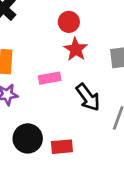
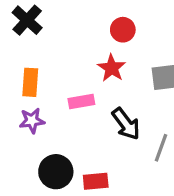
red circle: (69, 22) -> (123, 30), moved

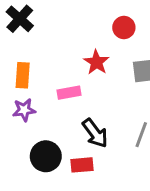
red circle: (123, 30) -> (124, 27), moved
black arrow: (126, 124) -> (95, 133), moved

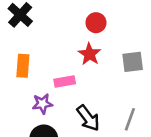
red circle: (124, 27) -> (96, 23), moved
purple star: (24, 110) -> (42, 104), moved

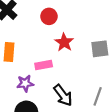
red circle: (96, 23) -> (49, 16), moved

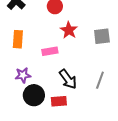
purple star: (25, 83) -> (23, 75), moved

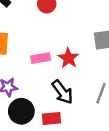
red star: (69, 30) -> (68, 58), moved

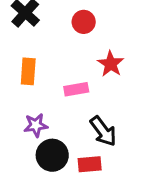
red star: (68, 58) -> (111, 64), moved

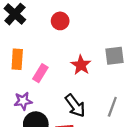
red star: (111, 64) -> (81, 65), moved
pink rectangle: (76, 89) -> (40, 73), moved, turned -48

